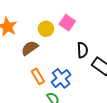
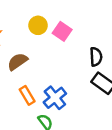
yellow circle: (46, 29) -> (38, 25), moved
black semicircle: (82, 50) -> (96, 57), moved

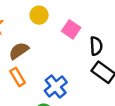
pink square: (62, 31) -> (71, 29), moved
orange rectangle: (27, 95) -> (18, 77), moved

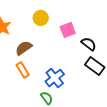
pink square: (71, 29) -> (68, 30), turned 35
black semicircle: (96, 46) -> (89, 44), turned -49

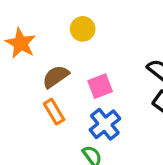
pink square: (68, 30) -> (100, 86), moved

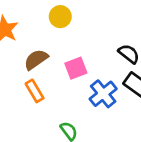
blue cross: (105, 124) -> (103, 94), moved

